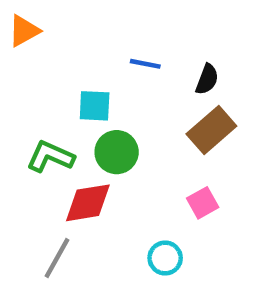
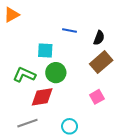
gray line: (57, 258) -> (27, 123), turned 42
cyan circle: (165, 258) -> (70, 126), moved

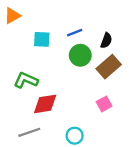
blue line: (70, 30) -> (75, 33), turned -32
cyan square: (45, 50) -> (42, 39), moved
green circle: (56, 73) -> (80, 55), moved

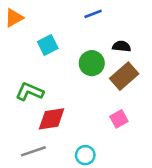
blue line: (75, 33) -> (93, 14), moved
cyan square: (42, 39) -> (48, 45), turned -30
black semicircle: (106, 41) -> (122, 46), turned -105

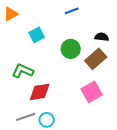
black semicircle: (122, 46) -> (102, 37), moved
pink square: (119, 119) -> (92, 92), size x1.5
cyan circle: (85, 155) -> (47, 120), moved

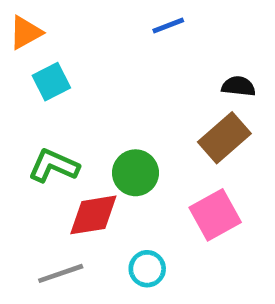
cyan square: (37, 35) -> (51, 82), moved
green circle: (71, 49) -> (135, 173), moved
cyan circle: (47, 120) -> (147, 269), moved

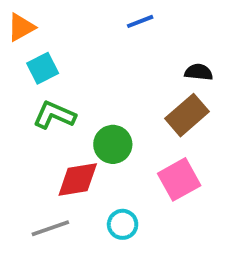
green L-shape: (54, 166) -> (54, 115), moved

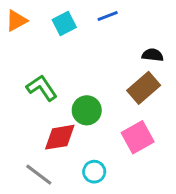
cyan square: (43, 68) -> (64, 24), moved
green L-shape: (54, 115) -> (42, 88), turned 32
gray line: (50, 228) -> (39, 175), turned 56

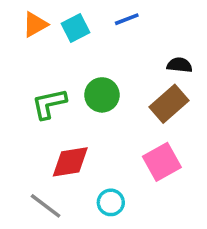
orange triangle: (16, 21) -> (35, 24), moved
green L-shape: (42, 88) -> (49, 104), turned -68
green circle: (87, 110) -> (102, 95), moved

